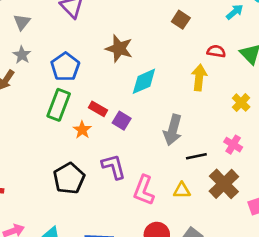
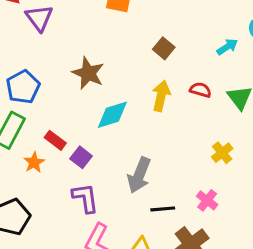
yellow arrow: (199, 78) -> (161, 96), moved
purple L-shape: (114, 167) -> (85, 198), moved

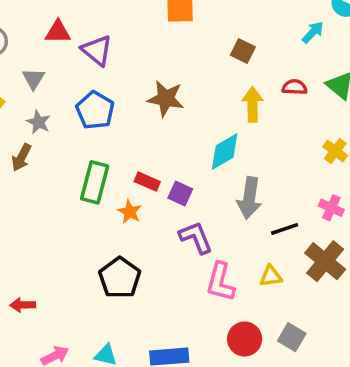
blue pentagon: (23, 87) -> (95, 110), moved
cyan diamond: (112, 115) -> (225, 152), moved

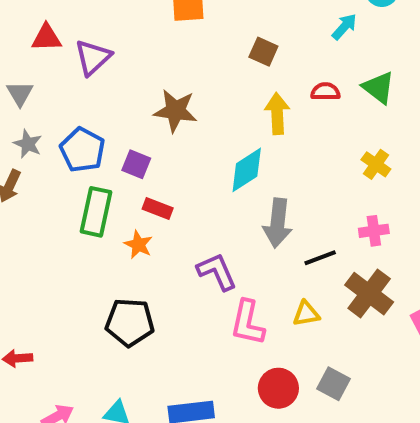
purple triangle: (97, 50) -> (93, 57), turned 40
blue pentagon: (95, 110) -> (82, 150), moved
purple square: (180, 194) -> (136, 164), moved
pink cross: (331, 208) -> (374, 231), turned -30
black pentagon: (120, 278) -> (130, 322), turned -30

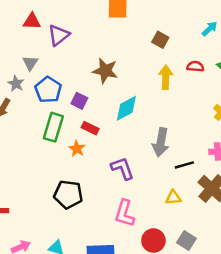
gray triangle: (20, 93) -> (30, 63), moved
cyan diamond: (247, 170) -> (126, 108), moved
pink L-shape: (248, 323) -> (125, 213), moved

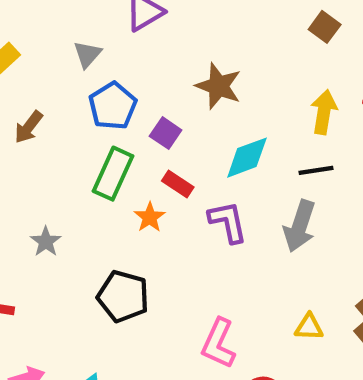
brown square: (160, 40) -> (325, 27), moved
gray star: (16, 84) -> (46, 242), moved
black line: (184, 165) -> (316, 170), moved
purple L-shape: (122, 168) -> (228, 222), moved

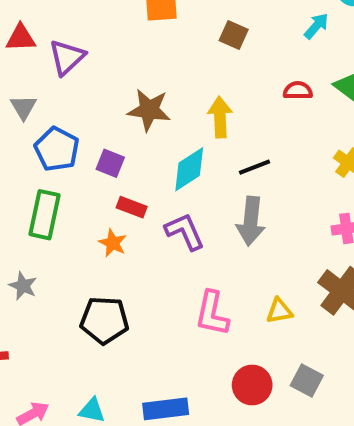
yellow arrow: (324, 112) -> (220, 117), moved
green rectangle: (113, 174) -> (45, 215), moved
pink L-shape: (218, 343) -> (212, 313), moved

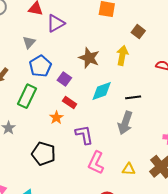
yellow arrow: (220, 117) -> (122, 55), moved
purple L-shape: (185, 232) -> (84, 135), moved

